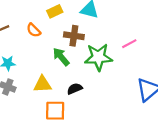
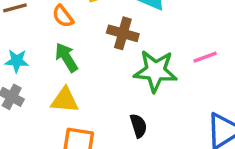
green arrow: (61, 57) -> (66, 57), moved
black semicircle: (75, 89) -> (138, 126), moved, turned 88

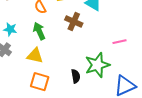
green star: (155, 71) -> (97, 65), moved, turned -30

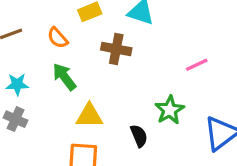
yellow triangle: (35, 56) -> (89, 116), moved
green star: (97, 65) -> (170, 110), size x0.7

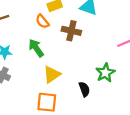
orange semicircle: (58, 38) -> (42, 21), moved
yellow triangle: (89, 116) -> (52, 75), turned -36

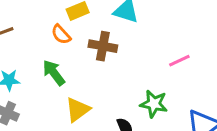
green star: (105, 73) -> (154, 104), turned -30

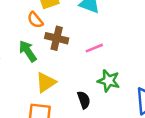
brown cross: (103, 46) -> (57, 38), moved
pink line: (179, 61) -> (94, 48), moved

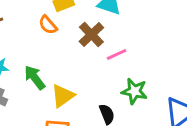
brown cross: (57, 38) -> (91, 35), moved, turned 35
green arrow: (28, 51) -> (35, 78), moved

